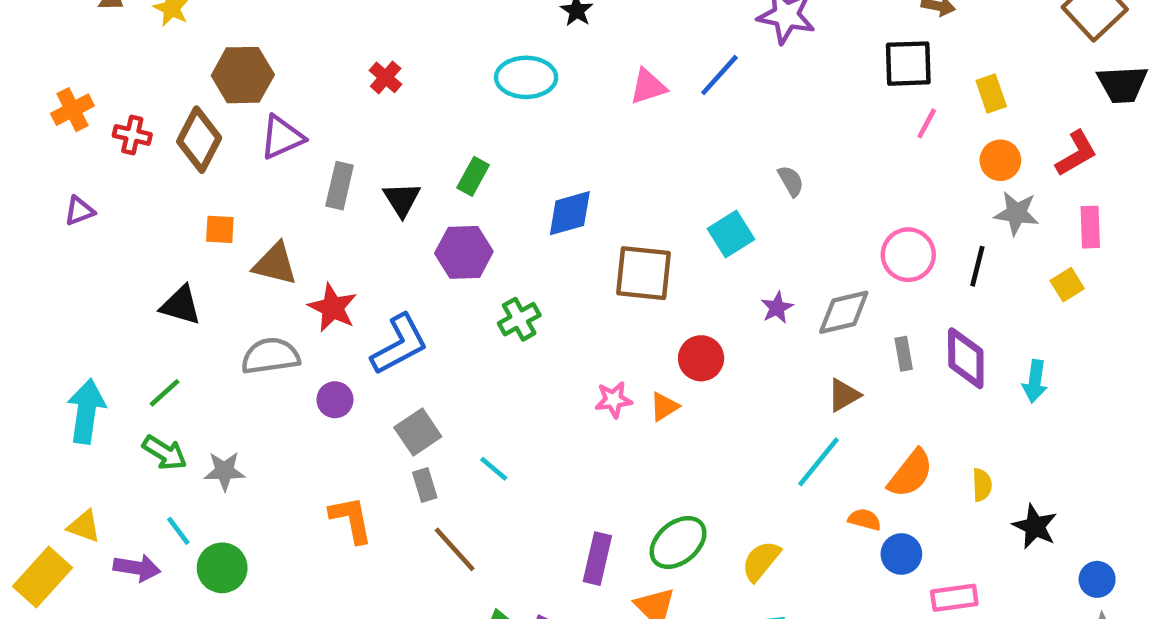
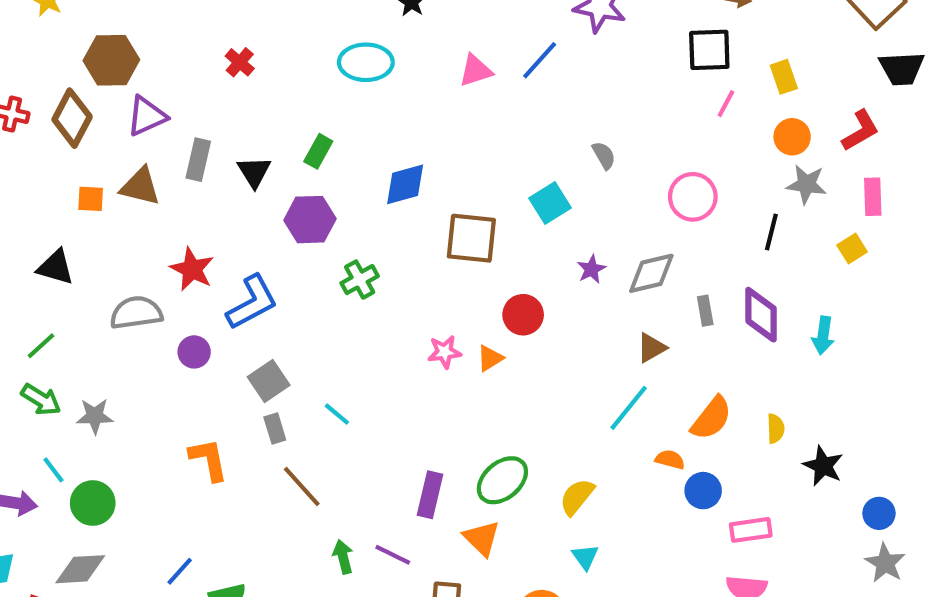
pink circle: (908, 255) -> (693, 197), moved
brown triangle: (275, 264) -> (140, 186), moved

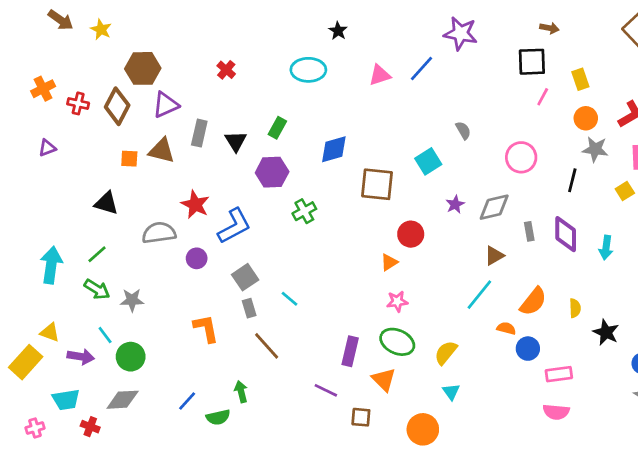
pink star: (444, 352) -> (397, 301), moved
green ellipse: (502, 480) -> (397, 342), turned 64
green arrow: (343, 557) -> (241, 392), moved

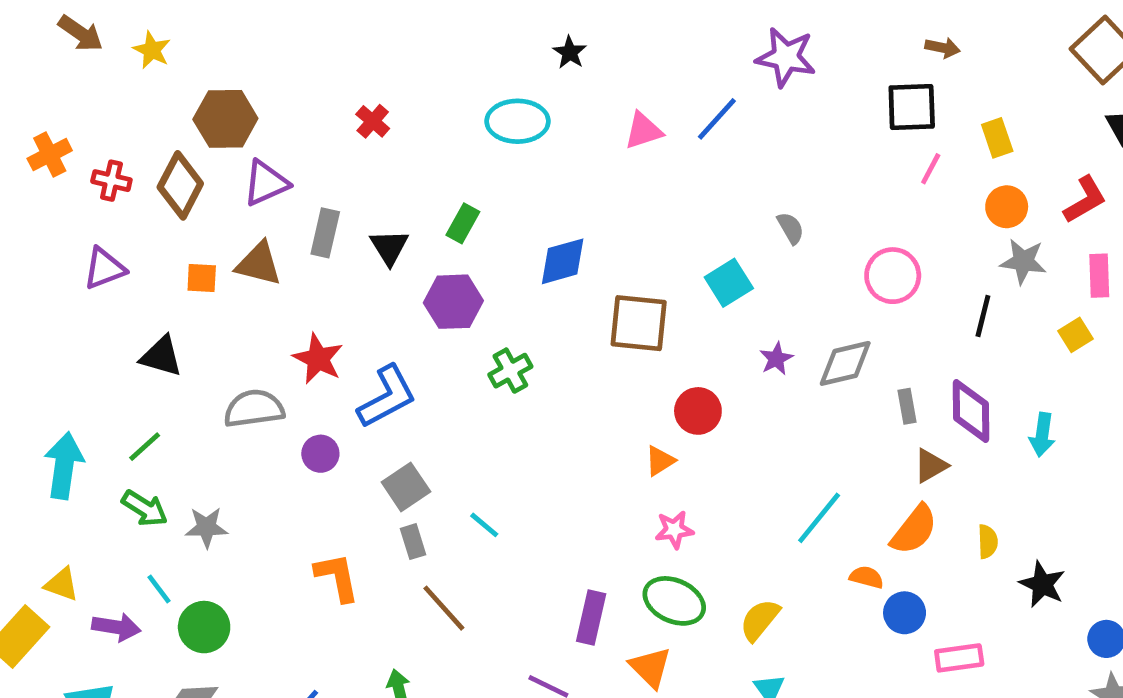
purple triangle: (47, 148) -> (104, 268), moved, size x1.4
brown triangle: (494, 256) -> (931, 466), moved

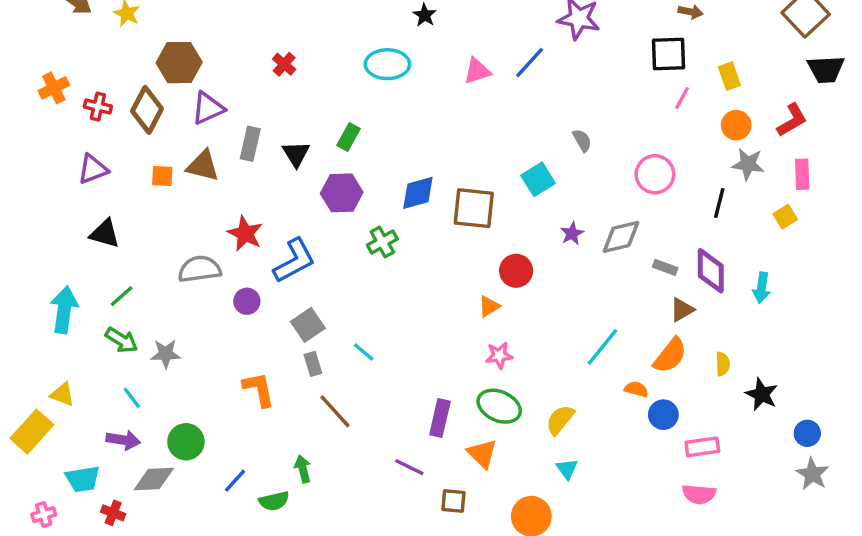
blue diamond: (563, 261) -> (418, 193), moved
black triangle: (161, 356) -> (105, 234), moved
gray rectangle: (907, 406) -> (665, 267), turned -60
purple arrow: (116, 627) -> (123, 440), moved
green circle: (204, 627) -> (186, 442), moved

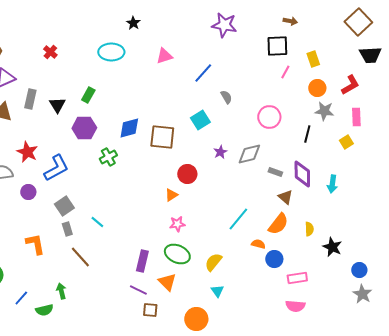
blue line: (530, 63) -> (203, 73), moved
brown triangle: (682, 310) -> (285, 197), turned -49
purple line: (409, 467) -> (138, 290), moved

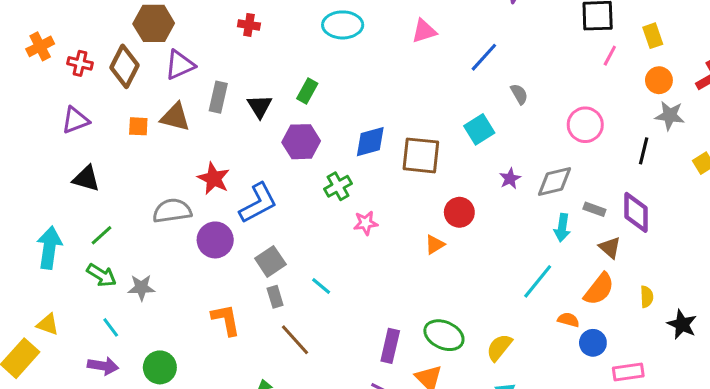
red cross: (50, 52) -> (249, 25), turned -32
cyan arrow: (332, 184) -> (562, 228), moved
purple circle: (28, 192) -> (215, 240), size x1.5
pink star: (177, 224) -> (366, 223), moved

